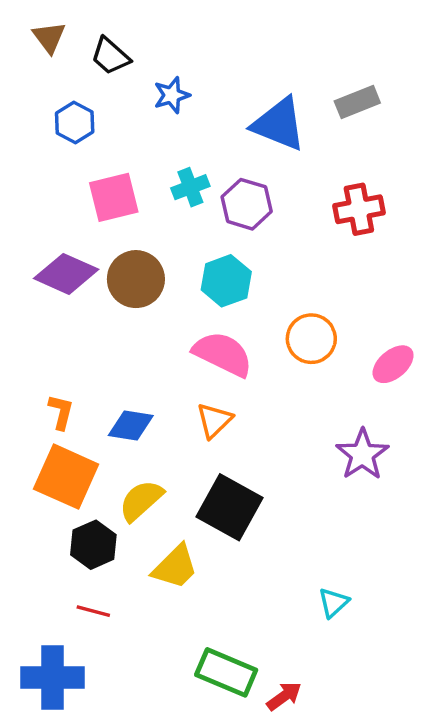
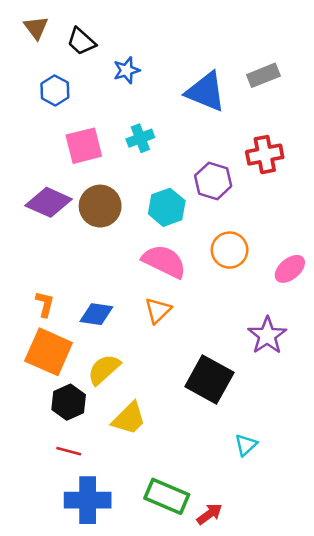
purple hexagon: (247, 204) -> (213, 181), moved
black square: (230, 507) -> (209, 379), moved
blue cross: (52, 678) -> (88, 500), moved

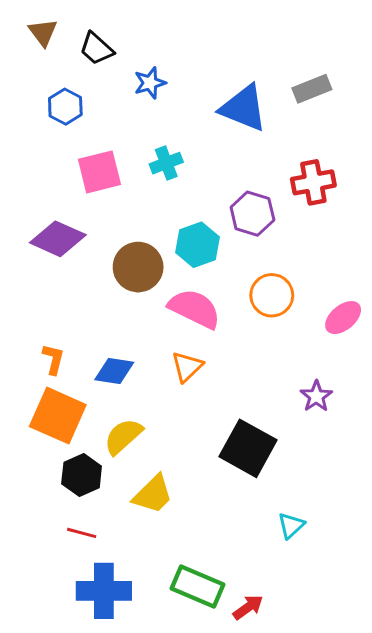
brown circle: (100, 206) -> (138, 267), moved
purple star: (267, 335) -> (316, 396), size x0.7

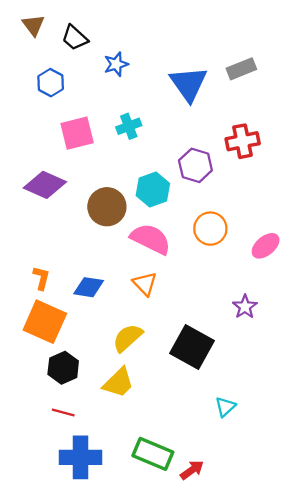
blue triangle: (244, 108) -> (189, 84), turned 33
orange triangle: (187, 367) -> (145, 284), turned -30
yellow semicircle: (123, 436) -> (128, 338), moved

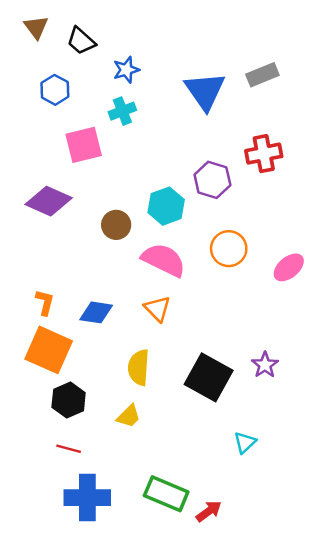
cyan cross: (129, 126) -> (122, 111), moved
brown circle: (107, 207) -> (116, 225), size x0.7
purple star: (245, 307) -> (265, 365), moved
yellow semicircle: (128, 338) -> (139, 367), turned -44
yellow trapezoid: (118, 383) -> (129, 416), size x0.7

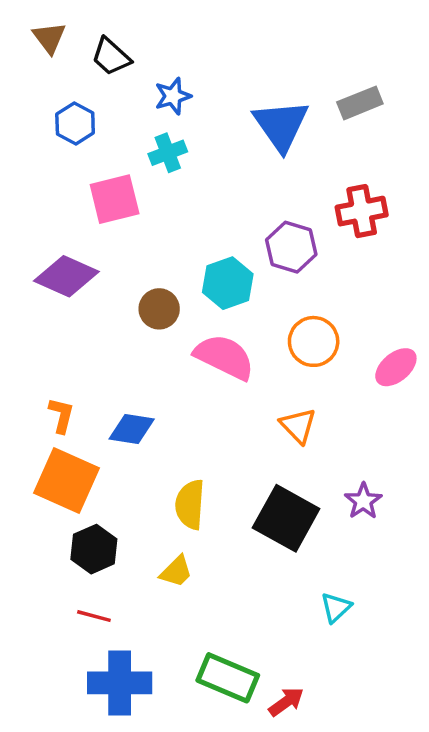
orange triangle: (157, 309) -> (298, 426), moved

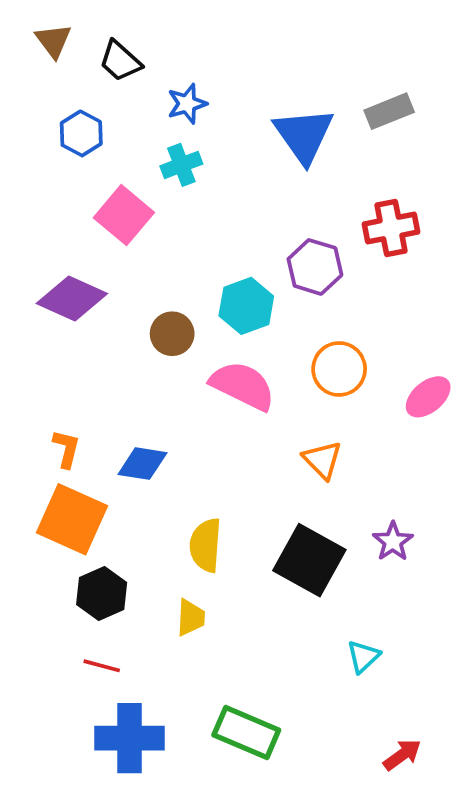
pink square: (115, 199) -> (124, 215), turned -36
yellow trapezoid: (176, 571) -> (191, 618), turned -42
red arrow: (286, 702) -> (402, 755), moved

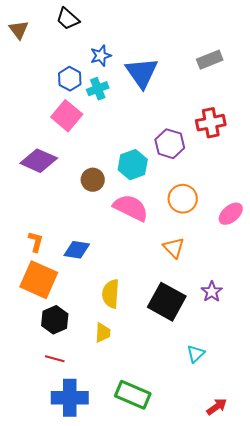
brown triangle: (53, 41) -> (19, 30), moved
black trapezoid: (120, 61) -> (68, 19), moved
blue hexagon: (81, 133) -> (70, 79), moved
blue triangle: (304, 135) -> (142, 73), moved

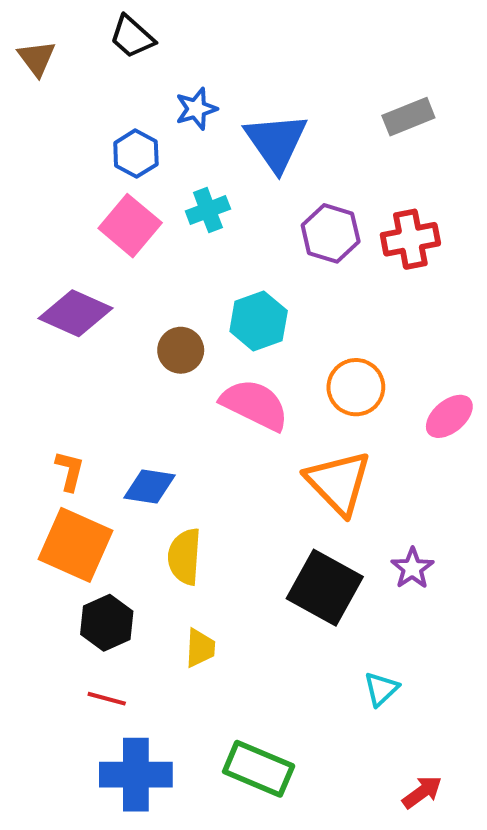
cyan cross: (98, 89) -> (208, 210), moved
purple hexagon: (170, 144) -> (331, 233), moved
orange triangle: (174, 248) -> (338, 483), size x1.6
yellow semicircle: (111, 294) -> (185, 557), moved

